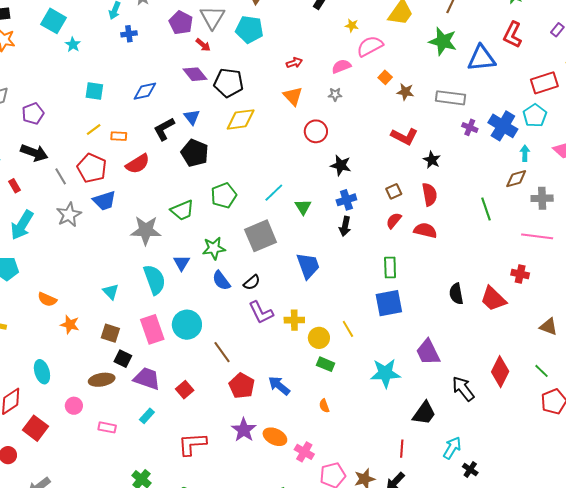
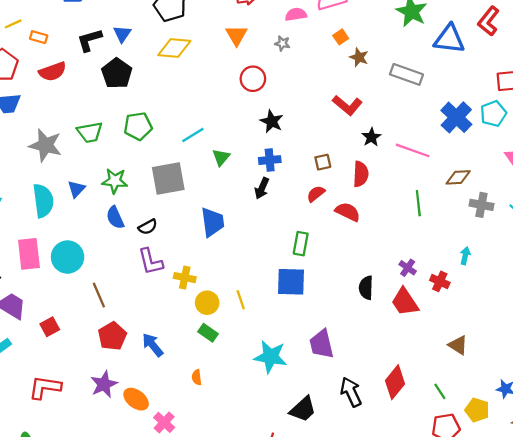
purple cross: (470, 127) -> (408, 268), moved
cyan arrow: (525, 153) -> (465, 256), moved
pink line: (537, 236) -> (413, 150), moved

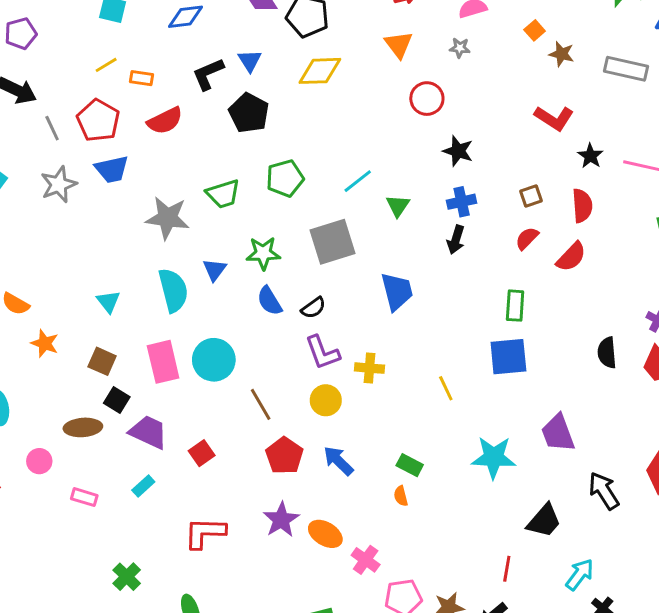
red semicircle: (348, 212) -> (571, 257), turned 115
yellow circle: (207, 303) -> (326, 400), moved
green rectangle: (208, 333) -> (410, 465), moved

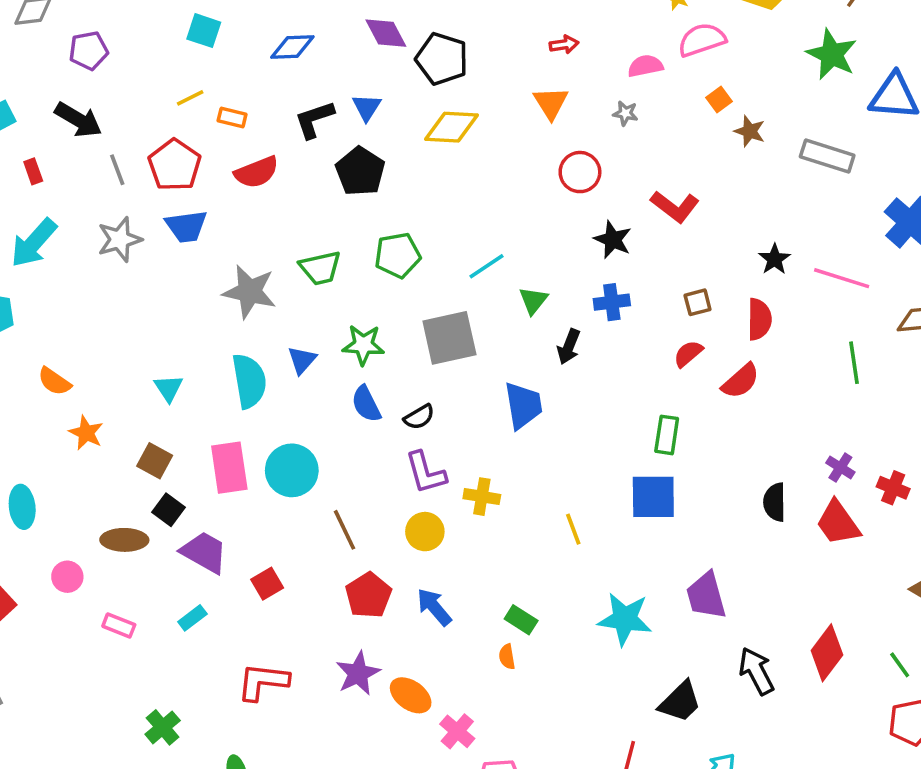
red L-shape: (554, 118) -> (675, 207), moved
black arrow: (456, 240) -> (569, 347), moved

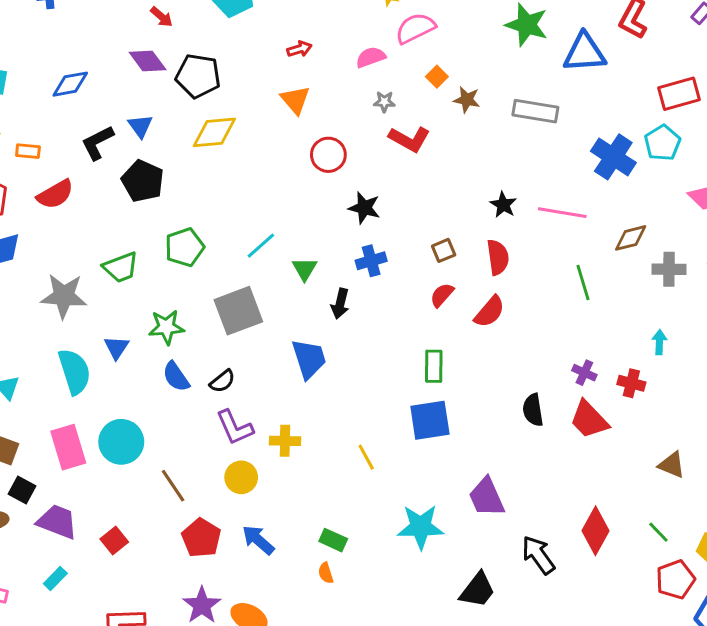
gray star: (625, 113) -> (384, 102), moved
red L-shape: (675, 207) -> (409, 139), moved

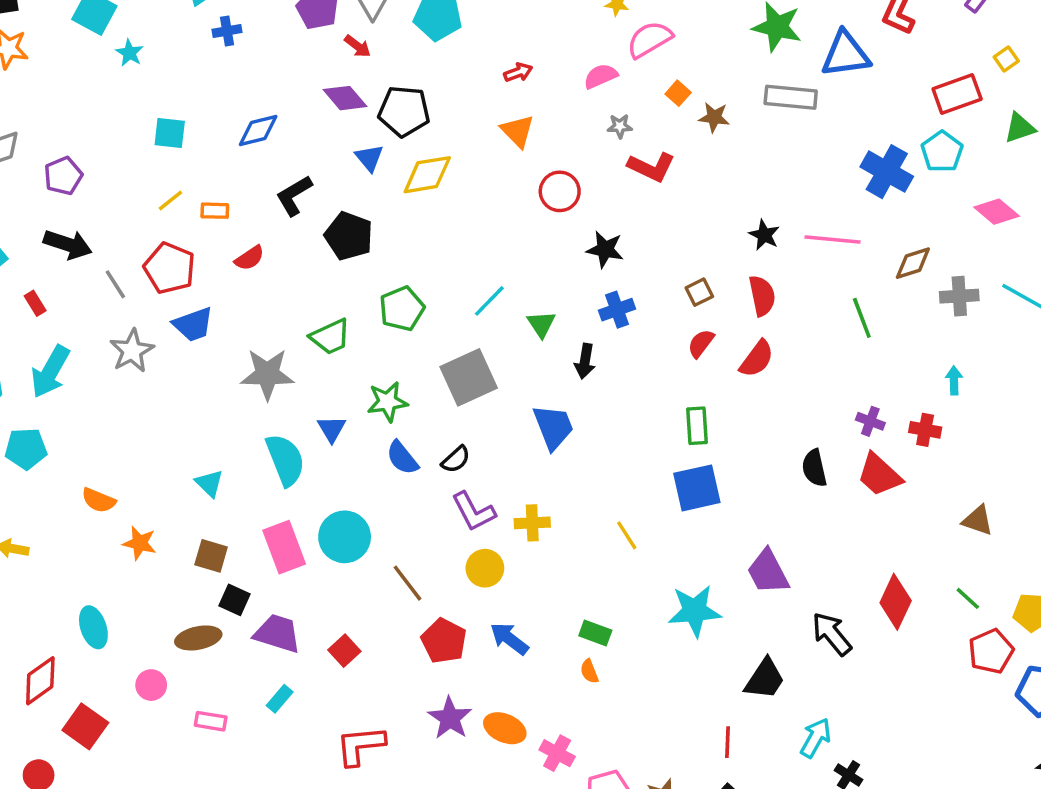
gray rectangle: (535, 111) -> (791, 97), moved
blue triangle: (140, 126) -> (369, 158), moved
red semicircle: (55, 194) -> (249, 258), size x0.7

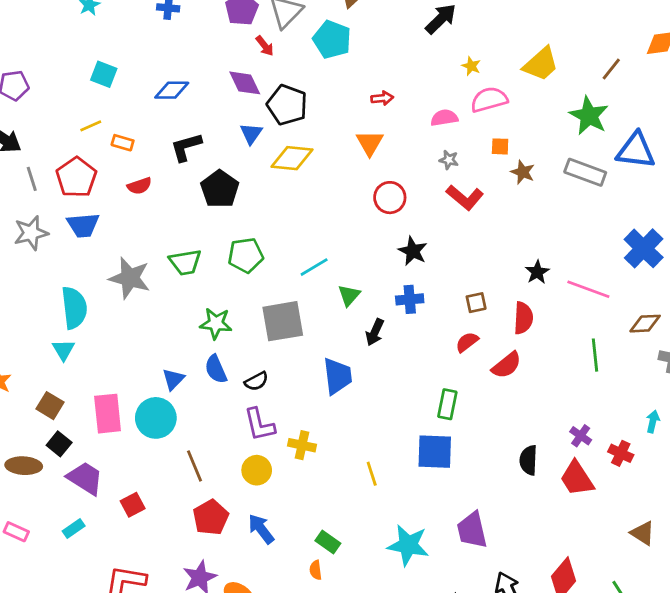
orange square: (678, 93) -> (500, 146), turned 36
blue triangle: (332, 429) -> (173, 379), moved
cyan semicircle: (285, 460) -> (74, 308), moved

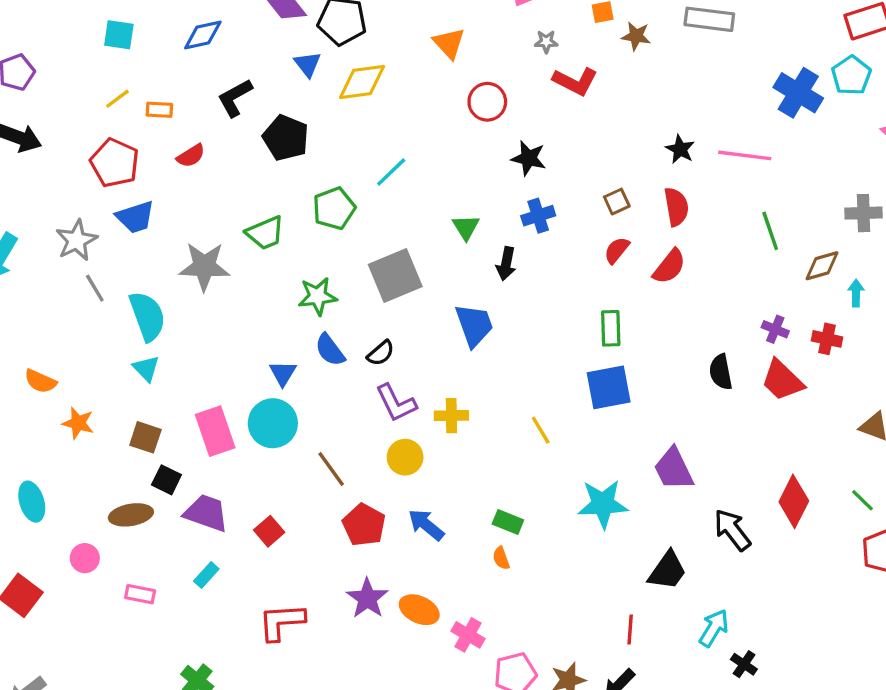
gray line: (32, 179) -> (95, 288), moved
cyan line: (314, 267) -> (391, 172), moved
brown diamond: (645, 324) -> (822, 266), moved

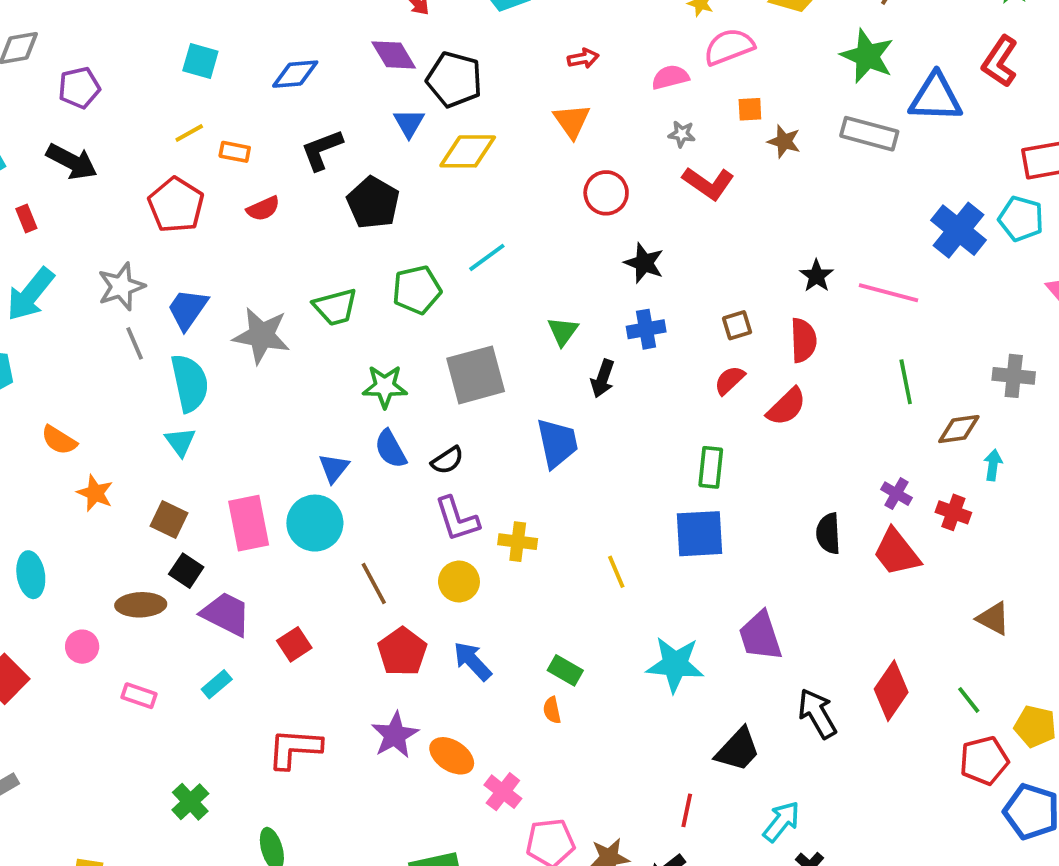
cyan pentagon: (851, 75) -> (1021, 219), turned -30
blue trapezoid: (135, 217) -> (188, 309), moved, turned 135

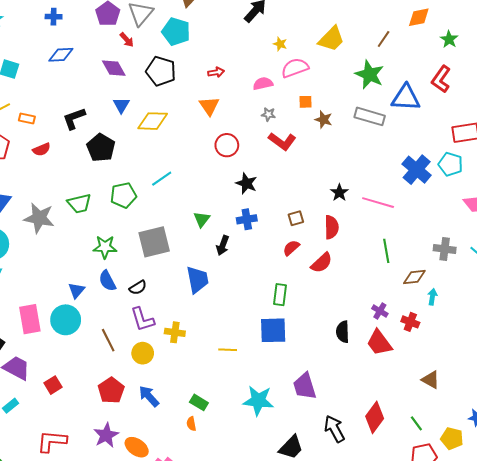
blue diamond: (295, 74) -> (61, 55), moved
black pentagon: (454, 79) -> (161, 71), moved
yellow line: (616, 572) -> (228, 350), turned -66
brown line: (374, 584) -> (108, 340), moved

